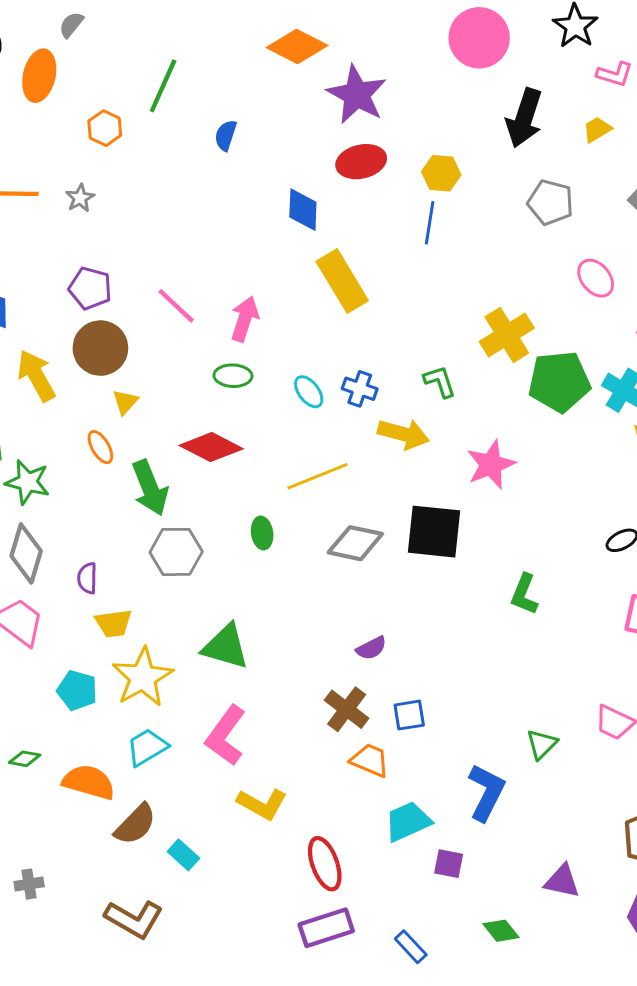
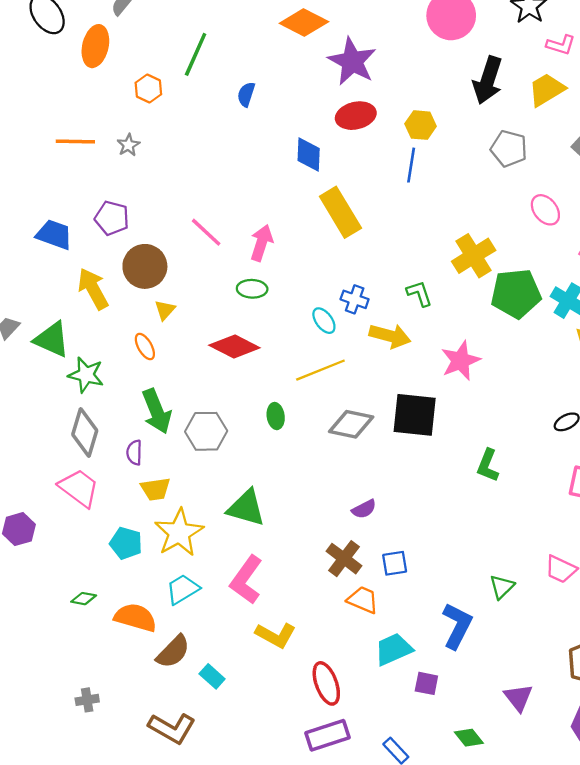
yellow trapezoid: (597, 130) -> (547, 90), size x1.6
purple pentagon: (90, 288) -> (112, 218), moved
cyan ellipse: (309, 392) -> (324, 321), moved
green arrow: (150, 488) -> (157, 411), moved
purple triangle: (562, 881) -> (518, 698), turned 40

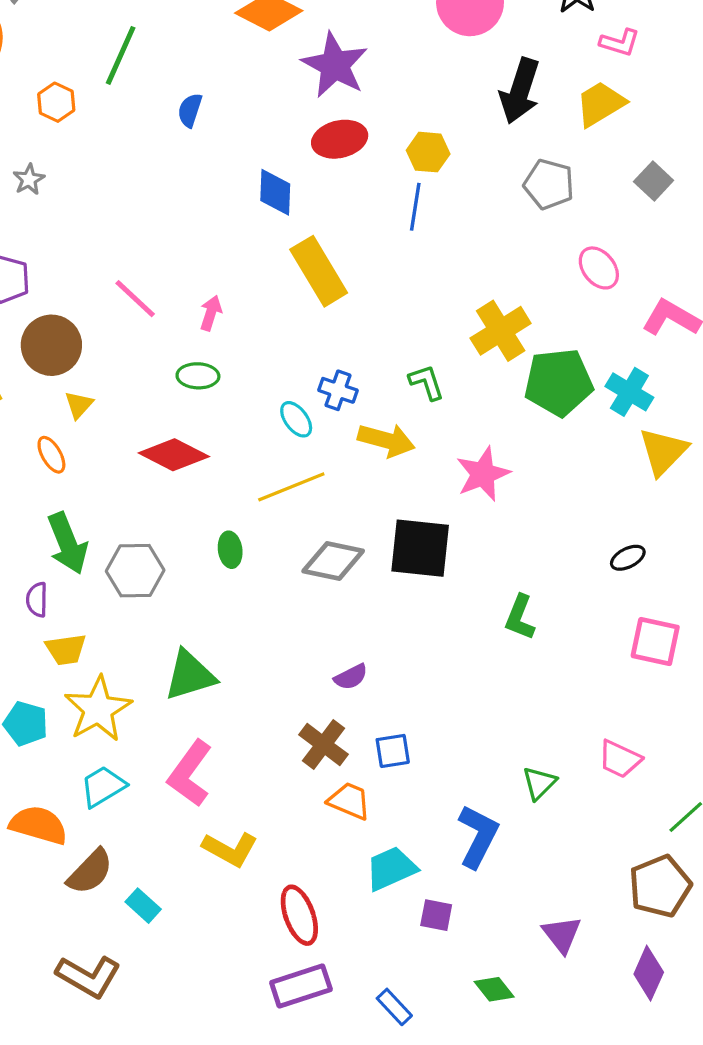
pink arrow: (262, 243) -> (211, 313), size x0.7
green triangle: (246, 508) -> (190, 675), turned -33

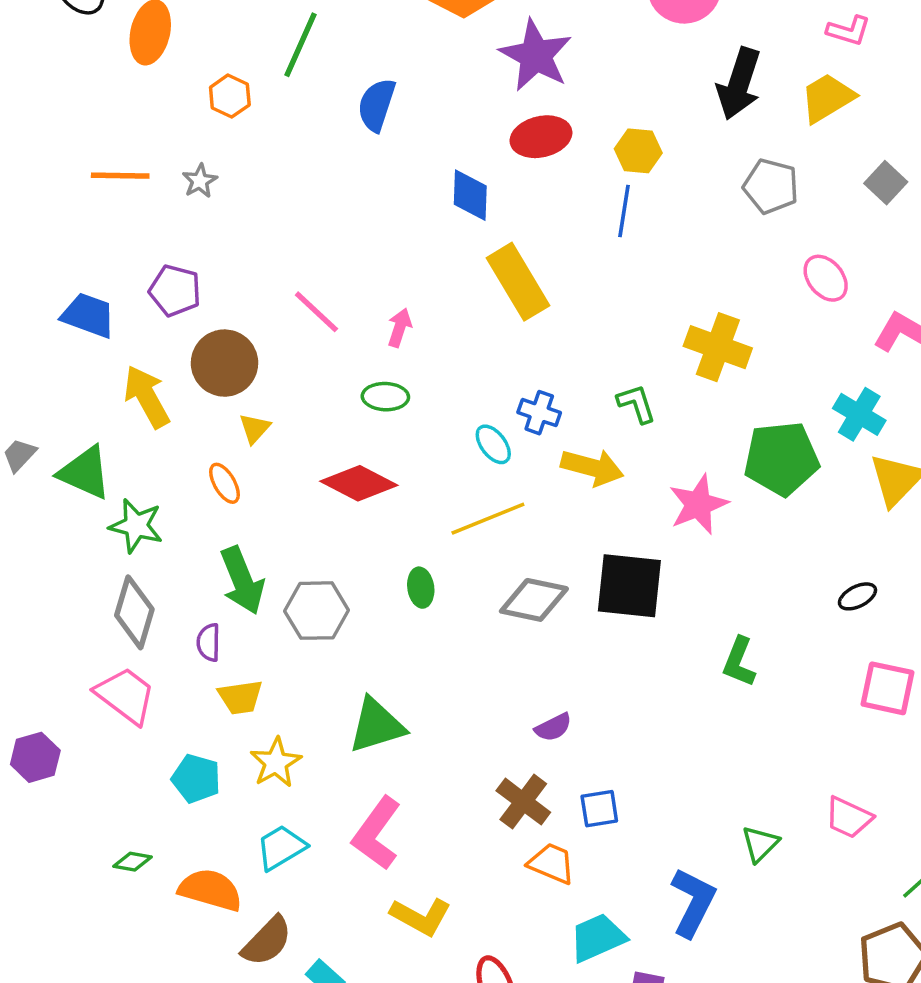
blue semicircle: (190, 110) -> (377, 105), size x1.4
yellow cross: (501, 331) -> (718, 347), turned -38
green pentagon: (559, 382) -> (781, 459), moved
yellow star: (98, 709) -> (276, 763), size x0.7

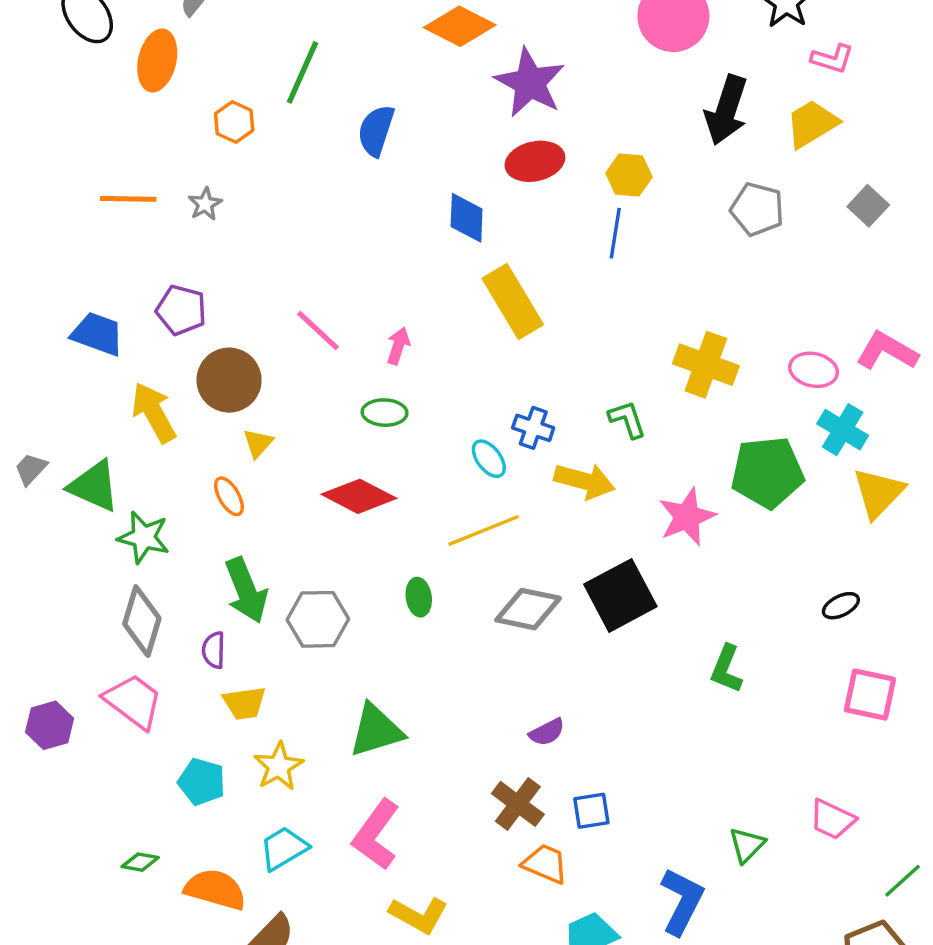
pink ellipse: (826, 278) -> (814, 370), moved, turned -39
black square: (629, 586) -> (620, 595), turned -34
purple hexagon: (35, 757) -> (50, 725), moved

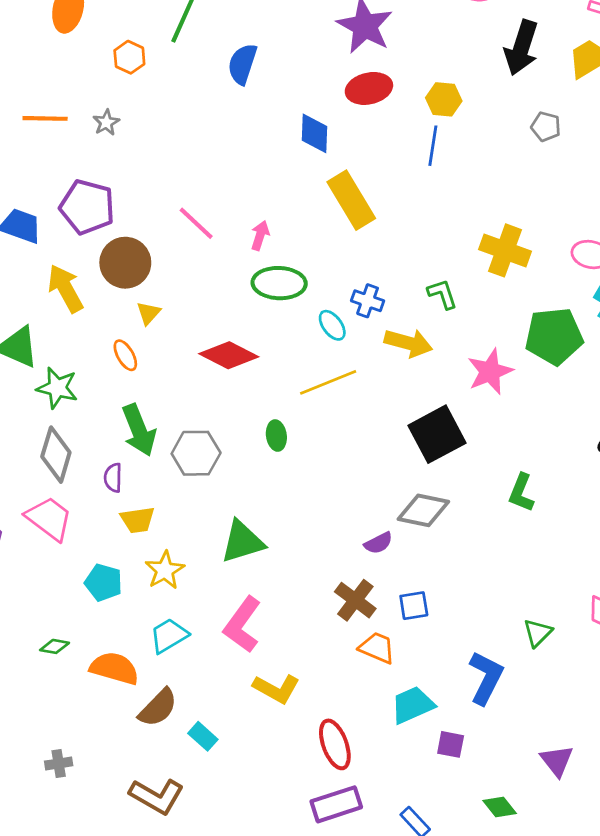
gray pentagon: (757, 209) -> (546, 127), size x0.7
purple pentagon: (181, 310) -> (87, 207), size x1.4
green ellipse: (385, 413) -> (279, 283), moved, size x1.5
gray diamond: (528, 609) -> (423, 510), moved

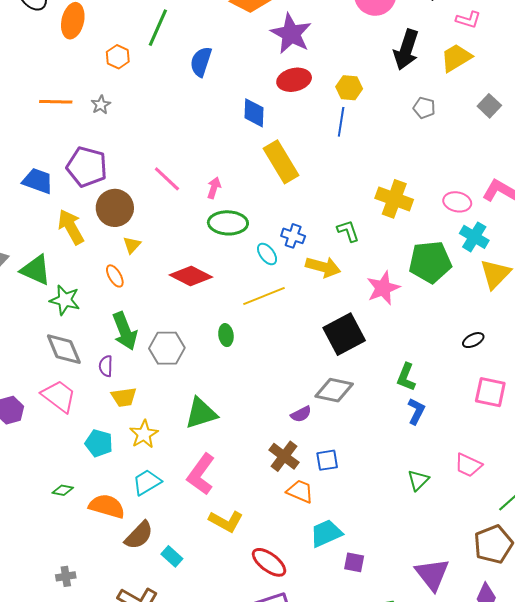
gray diamond: (56, 455) -> (64, 349), turned -39
blue L-shape: (486, 678) -> (416, 411), moved, size x0.7
red ellipse: (335, 744) -> (269, 562), turned -33
purple triangle: (557, 761) -> (432, 574), size x1.4

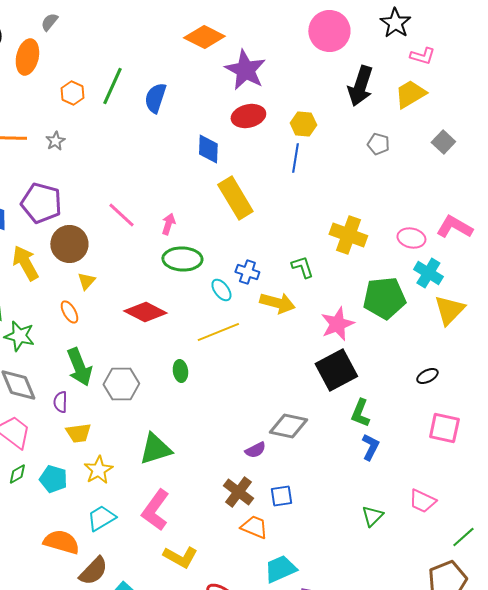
green line: (158, 28) -> (112, 86), moved
black square: (344, 334) -> (336, 370), moved
green diamond: (63, 490) -> (17, 474), moved, turned -40

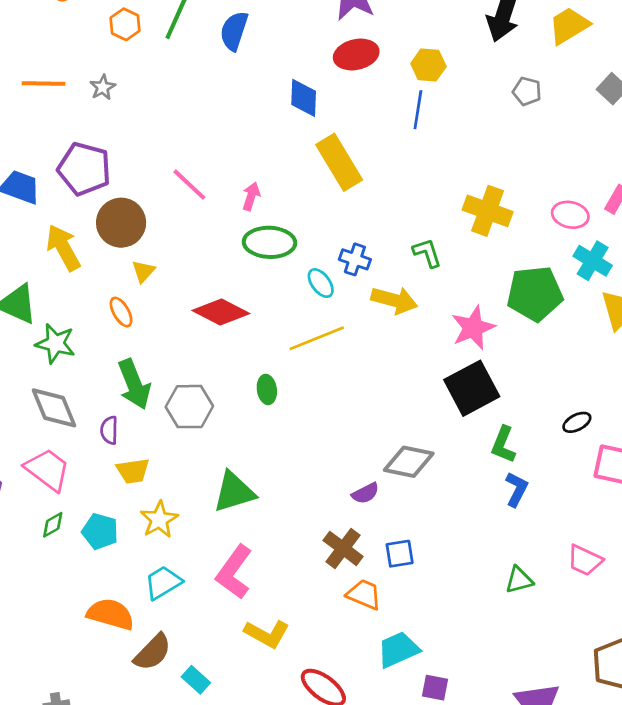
black ellipse: (427, 376) -> (577, 422), moved
green triangle: (372, 516) -> (519, 580), turned 30

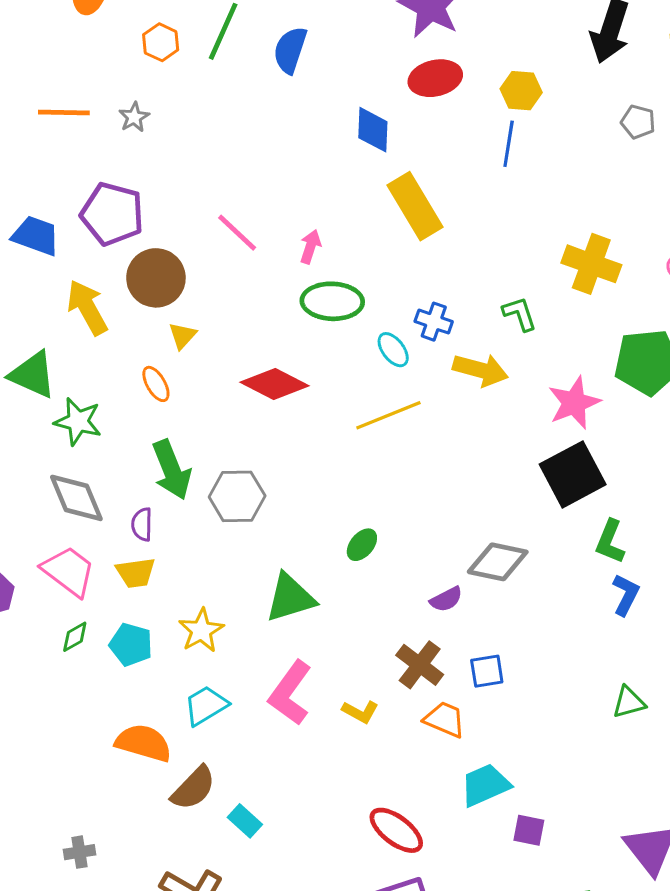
green ellipse: (267, 389) -> (362, 545), moved, turned 48
yellow trapezoid: (133, 471) -> (136, 573), moved
yellow L-shape: (267, 634) -> (360, 712), moved, size x0.7

